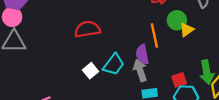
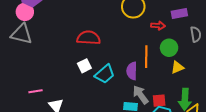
yellow triangle: (187, 30) -> (177, 67), moved
gray arrow: (140, 70) -> (141, 95), moved, turned -30
white square: (90, 71) -> (84, 66), moved

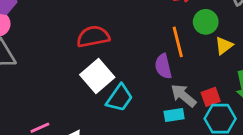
white square: (84, 66) -> (97, 76), size x1.6
cyan trapezoid: (105, 74) -> (120, 98), moved

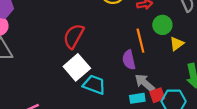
red semicircle: (93, 37) -> (74, 36), turned -50
red square: (211, 97) -> (157, 95), moved
cyan trapezoid: (120, 98) -> (94, 85), turned -105

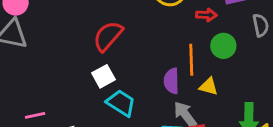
yellow triangle: (177, 44) -> (209, 86), moved, turned 40
white square: (77, 67) -> (103, 76), size x0.7

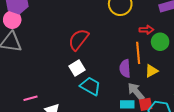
red arrow: (206, 15) -> (146, 30), moved
yellow triangle: (209, 86) -> (151, 71), turned -40

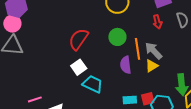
red arrow: (146, 30) -> (157, 22), moved, turned 80
green circle: (160, 42) -> (117, 37), moved
gray arrow: (136, 92) -> (154, 51), moved

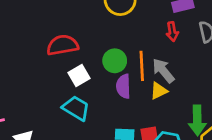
green circle: (117, 37) -> (115, 61), moved
red semicircle: (78, 39) -> (63, 45), turned 40
white square: (79, 67) -> (79, 75), moved

